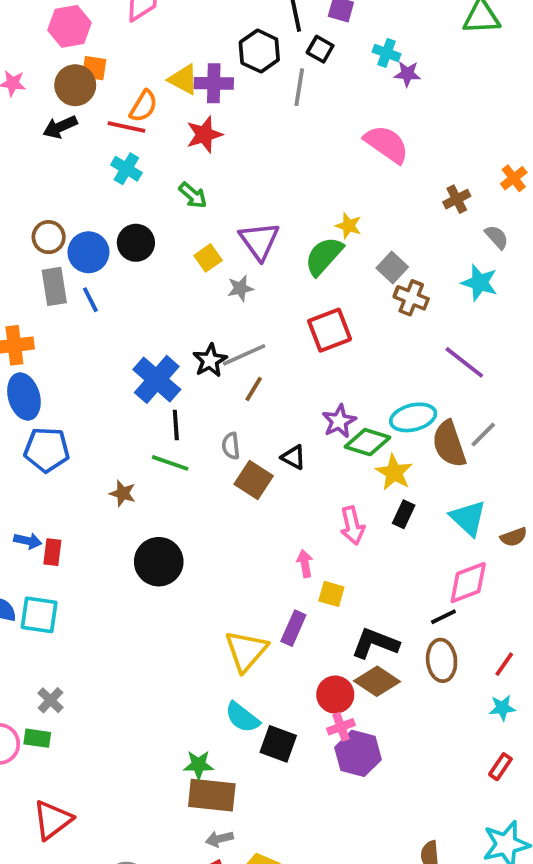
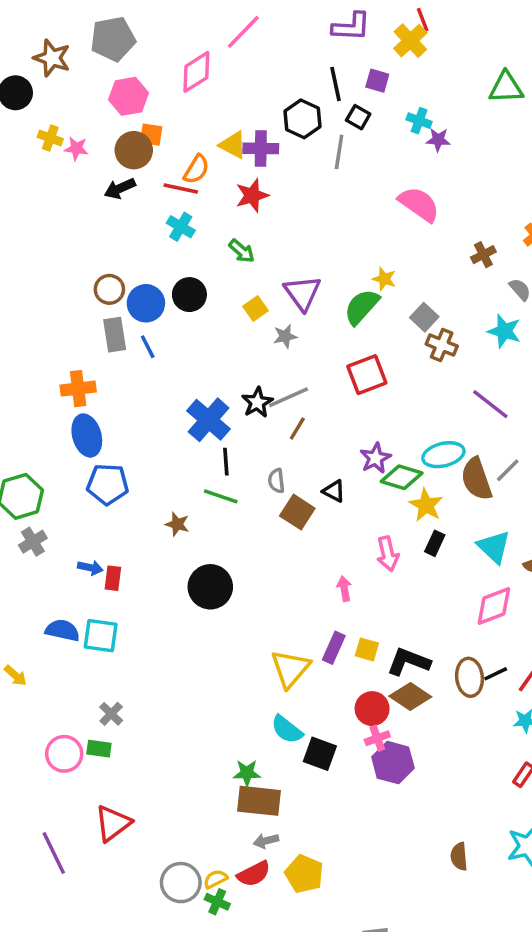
yellow square: (331, 594) -> (367, 649), moved
black line: (443, 617) -> (496, 674), moved

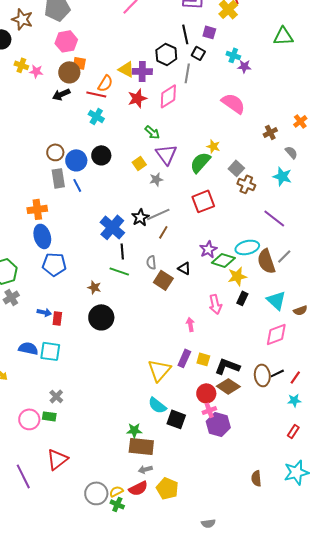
pink diamond: (196, 72) -> (168, 96), moved
green arrow: (242, 251) -> (152, 132), moved
yellow star: (426, 505) -> (237, 276), turned 30
black circle: (210, 587) -> (101, 317), moved

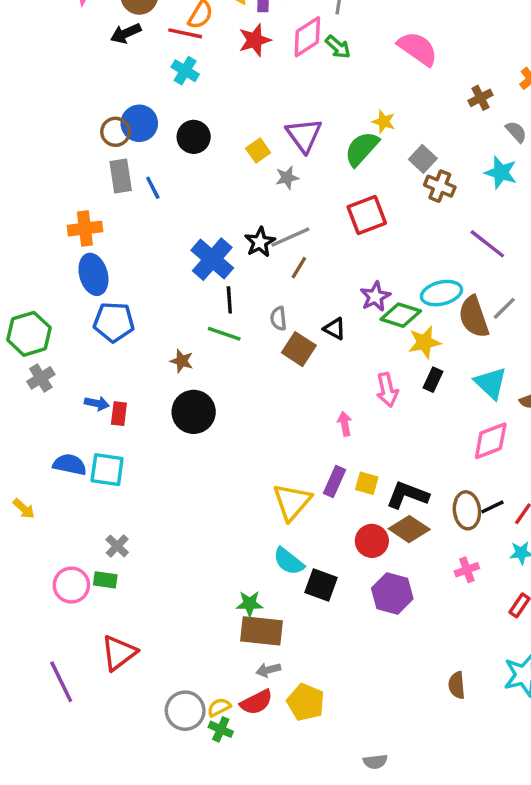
green arrow: (152, 132) -> (338, 47), moved
blue circle: (76, 160) -> (139, 123), moved
pink cross: (209, 410) -> (467, 570), moved

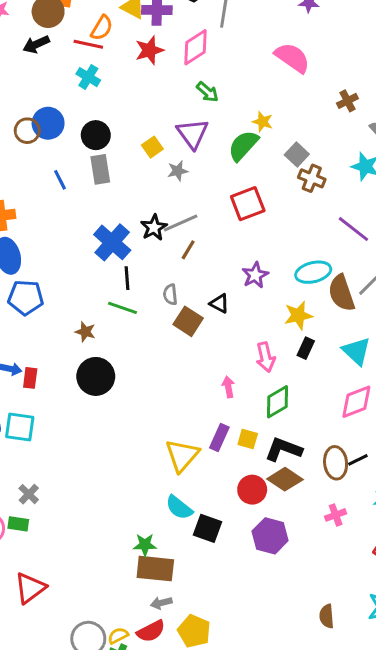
green arrow: (338, 47) -> (207, 92), moved
gray rectangle: (121, 176) -> (100, 169), moved
green diamond: (401, 315) -> (277, 402), moved, turned -48

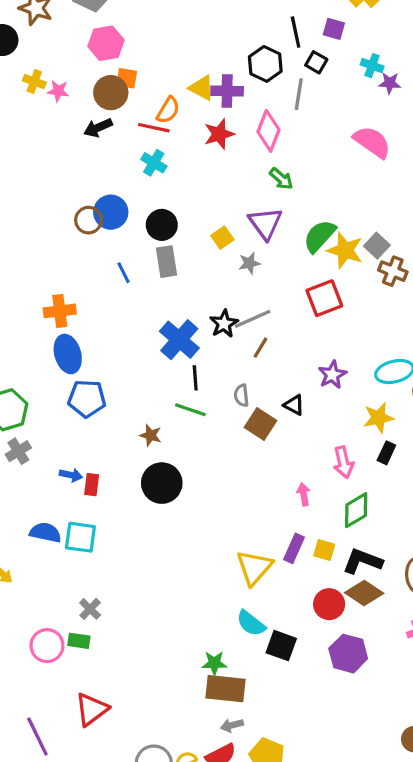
pink diamond: (196, 47) -> (269, 131), turned -36
yellow star: (263, 122) -> (345, 250), moved, size x1.6

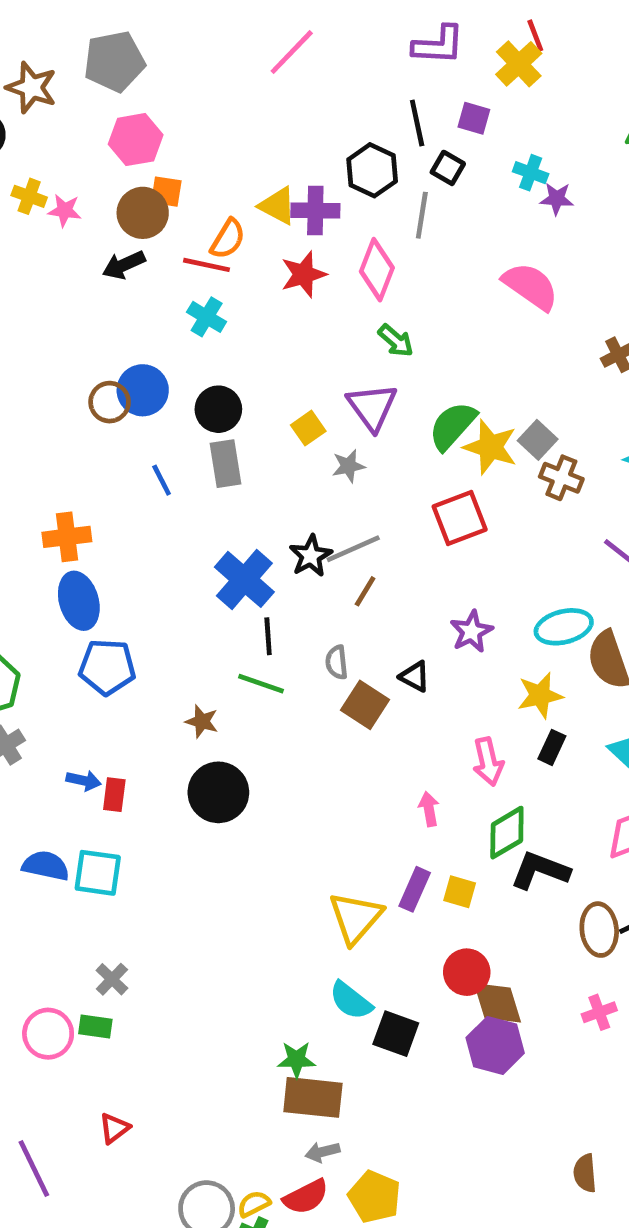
black L-shape: (363, 561) -> (540, 870), moved
brown diamond: (364, 593) -> (497, 1003), moved, turned 39
red triangle: (92, 709) -> (114, 1128), size x0.6

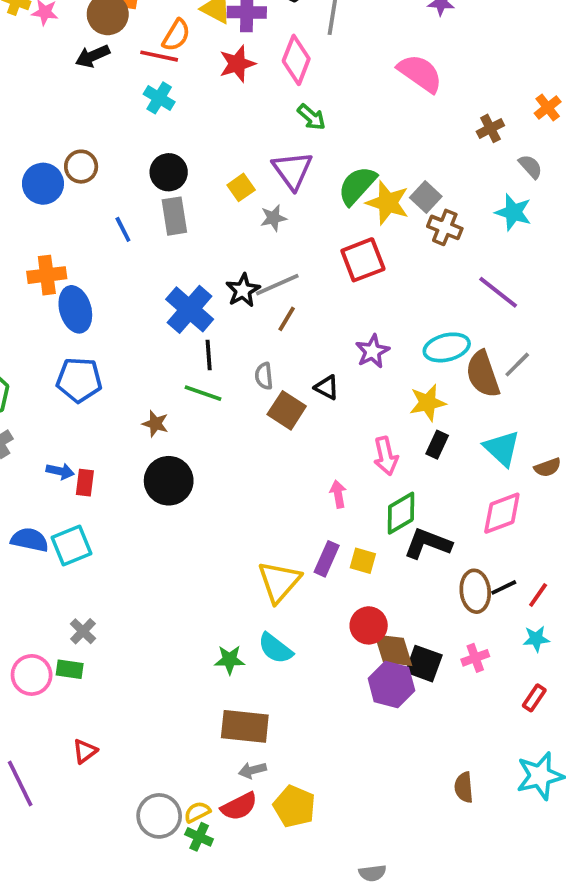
blue circle: (143, 390) -> (43, 184), moved
blue ellipse: (79, 601) -> (75, 309), moved
cyan square: (98, 873) -> (72, 545), turned -30
black square: (396, 1034) -> (424, 664), moved
green star: (296, 1060) -> (230, 660), moved

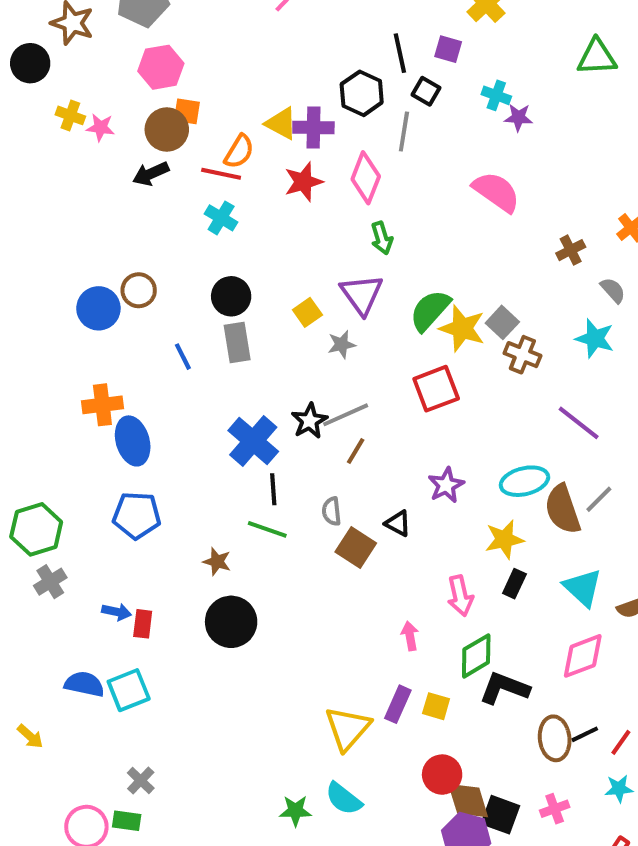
green arrow: (311, 117) -> (382, 238), turned 32

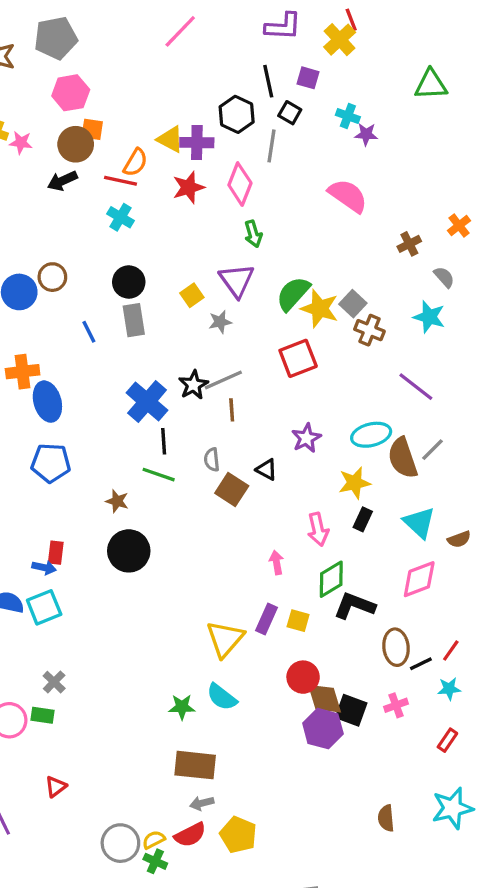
brown line: (356, 451) -> (232, 410), turned -35
blue arrow: (117, 612) -> (44, 568), moved
black line: (585, 734) -> (421, 664), moved

